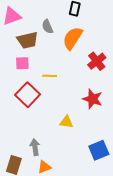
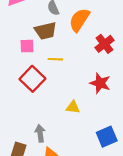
brown trapezoid: (28, 40) -> (46, 31), moved

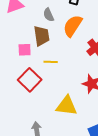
brown trapezoid: (46, 31) -> (42, 36), turned -85
yellow triangle: (73, 107) -> (67, 106), size x1.6

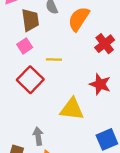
brown trapezoid: (42, 36) -> (30, 20), moved
pink square: (25, 50) -> (25, 46), turned -32

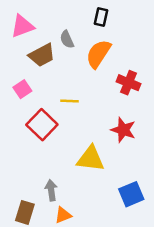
brown trapezoid: (30, 20) -> (42, 55), turned 70
red cross: (105, 44) -> (129, 83), turned -30
pink square: (25, 46) -> (22, 89), moved

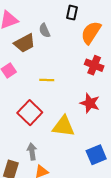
orange semicircle: (98, 54) -> (91, 33), moved
red square: (42, 125) -> (30, 113), moved

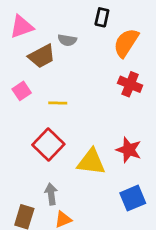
gray semicircle: (45, 30) -> (67, 40), turned -56
yellow line: (47, 80) -> (58, 103), moved
red star: (90, 103) -> (129, 150), moved

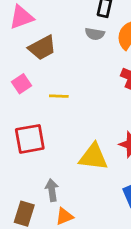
gray semicircle: (67, 40) -> (95, 34), moved
red square: (48, 145) -> (30, 139), moved, turned 36

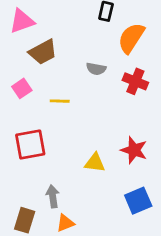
gray semicircle: (95, 34) -> (96, 69), moved
yellow triangle: (93, 157) -> (95, 163), size x0.7

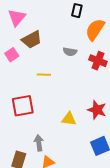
pink triangle: (22, 21) -> (17, 18), turned -30
pink square: (22, 88) -> (12, 55), moved

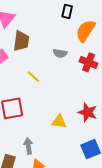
brown trapezoid: (32, 40) -> (21, 41), turned -55
yellow line: (44, 75) -> (34, 77), turned 40

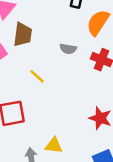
yellow triangle: (59, 122) -> (54, 145), moved

